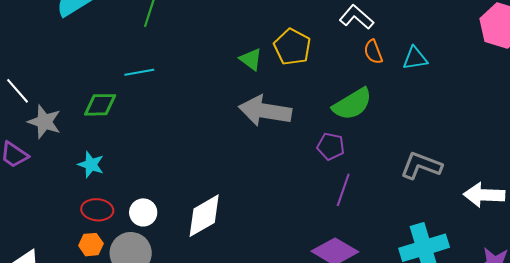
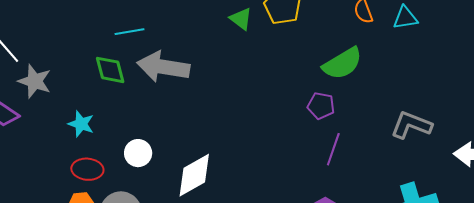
green diamond: (100, 105) -> (110, 70), moved, turned 76
gray arrow: (265, 111) -> (163, 67), moved
white circle: (143, 212) -> (138, 153), moved

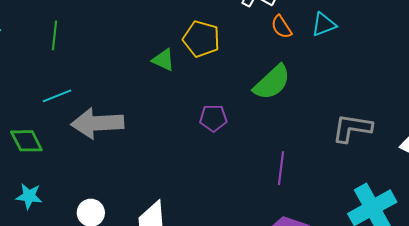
green diamond: (110, 70) -> (26, 141), moved
purple pentagon: (321, 106) -> (213, 118), moved

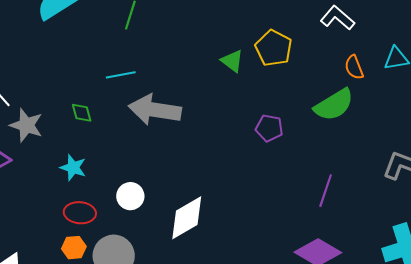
orange semicircle: (281, 27) -> (354, 67), moved
green diamond: (26, 141) -> (82, 113), size x0.7

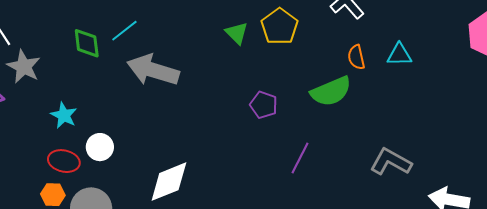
cyan line: (121, 75) -> (124, 31), turned -36
green diamond: (82, 113) -> (87, 43), moved, size x1.4
purple line: (326, 191) -> (300, 158), moved
white circle: (130, 196) -> (100, 147), moved

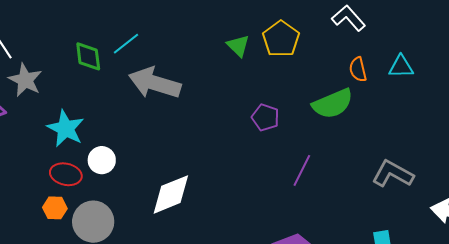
cyan star: (64, 115) -> (66, 129), size x1.4

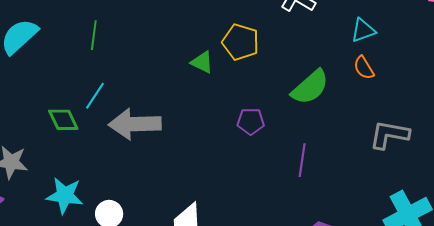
orange semicircle: (358, 69) -> (364, 68), moved

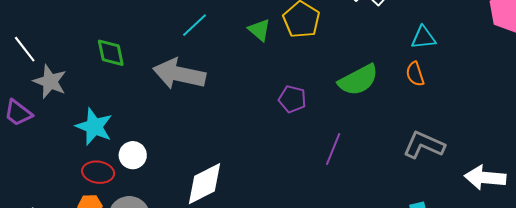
cyan line: (95, 96) -> (195, 25), moved

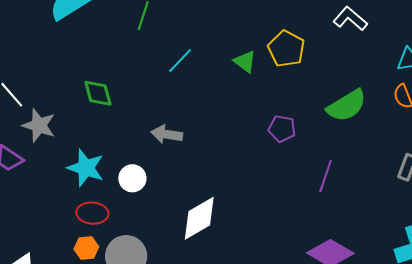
gray arrow: (179, 74) -> (167, 134), moved, size x0.6
white circle: (133, 155) -> (132, 178), moved

